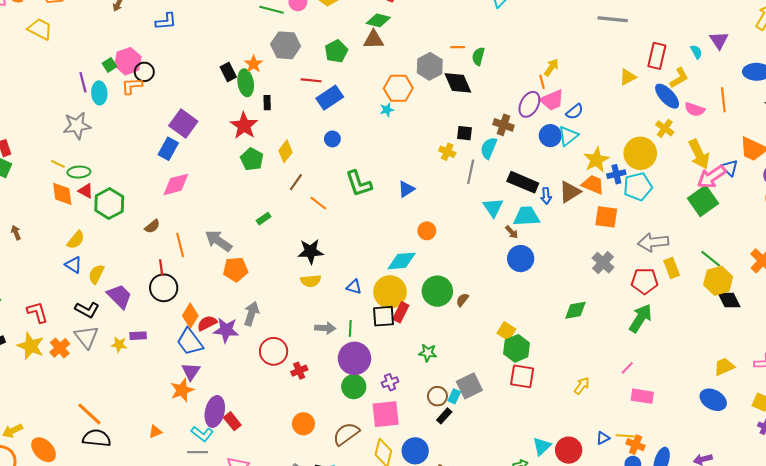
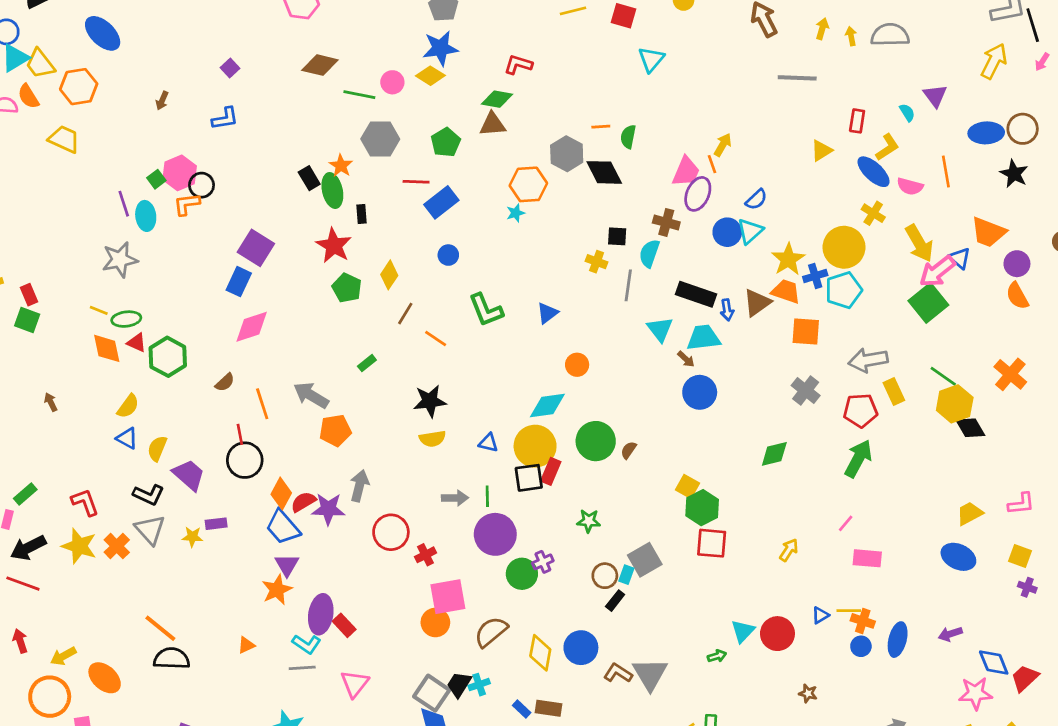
red rectangle: (657, 56) -> (857, 121), size x0.7
pink trapezoid: (552, 100) -> (686, 172), moved, turned -40
green circle: (354, 387) -> (522, 574), moved
pink square: (386, 414) -> (448, 597), moved

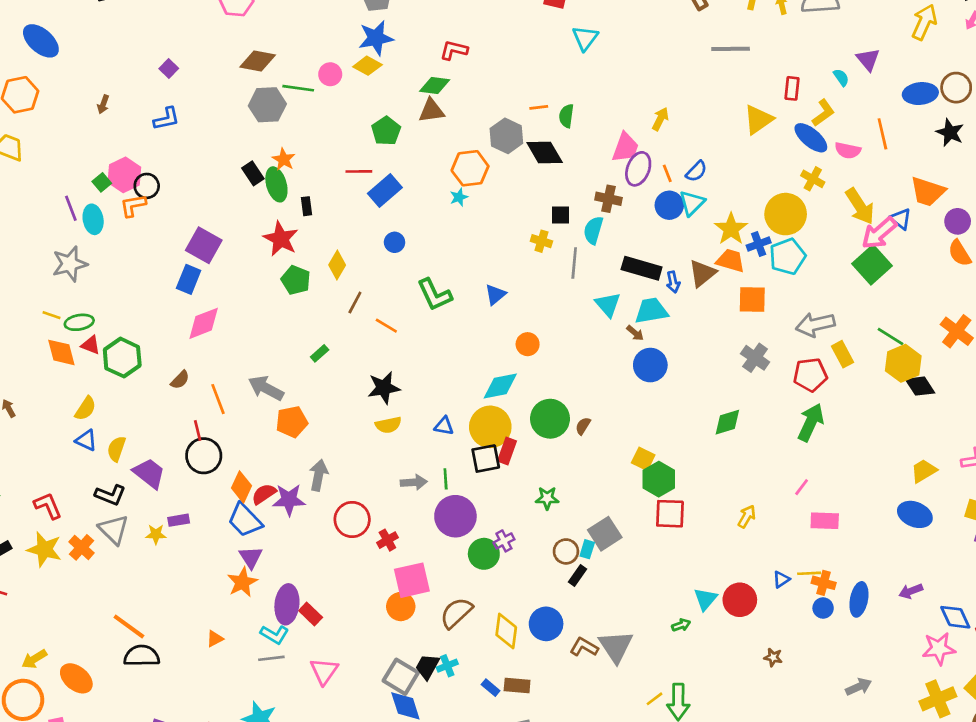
gray hexagon: (380, 139) -> (267, 105), moved
yellow triangle: (821, 151) -> (758, 120), size x1.4
orange line: (712, 164) -> (667, 173), moved

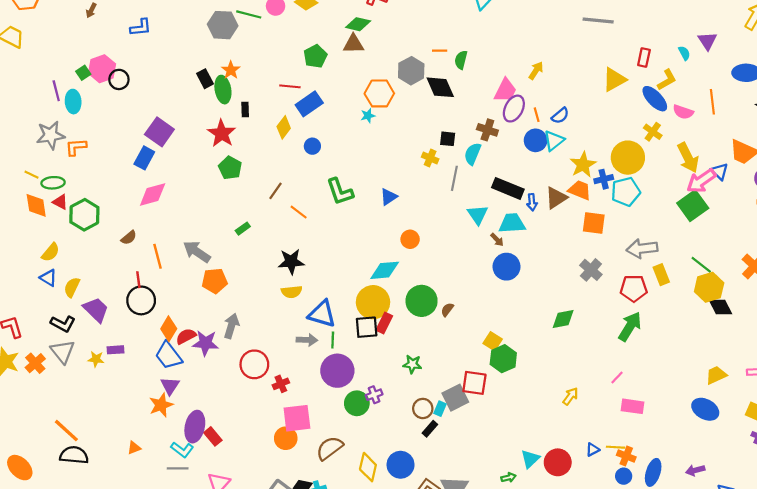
orange L-shape: (133, 206) -> (76, 147), moved
yellow diamond: (337, 265) -> (284, 127), moved
blue triangle: (444, 426) -> (322, 314), moved, size x1.8
red square: (670, 514) -> (474, 383), moved

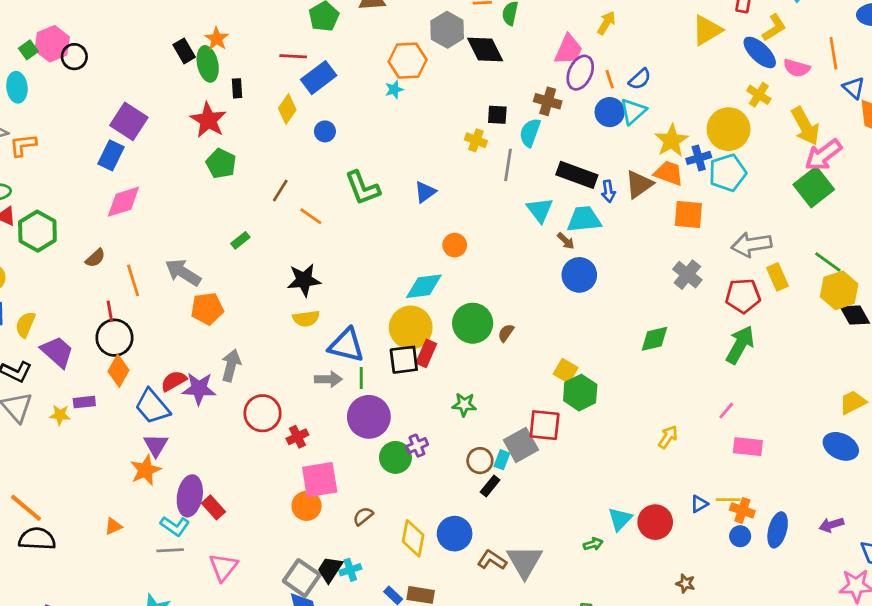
blue triangle: (720, 171) -> (854, 88), moved
orange diamond: (169, 329) -> (118, 371), moved
brown semicircle: (330, 448) -> (363, 516), size x0.6

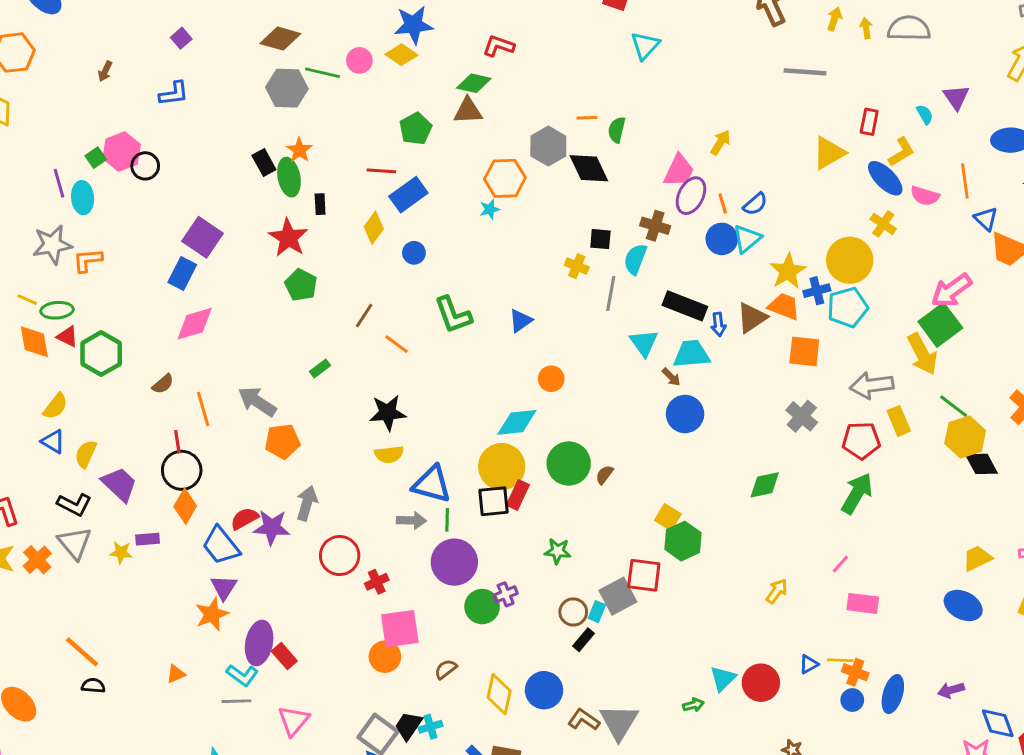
yellow arrow: (805, 126) -> (922, 354), moved
black semicircle: (37, 539) -> (93, 686), size x0.6

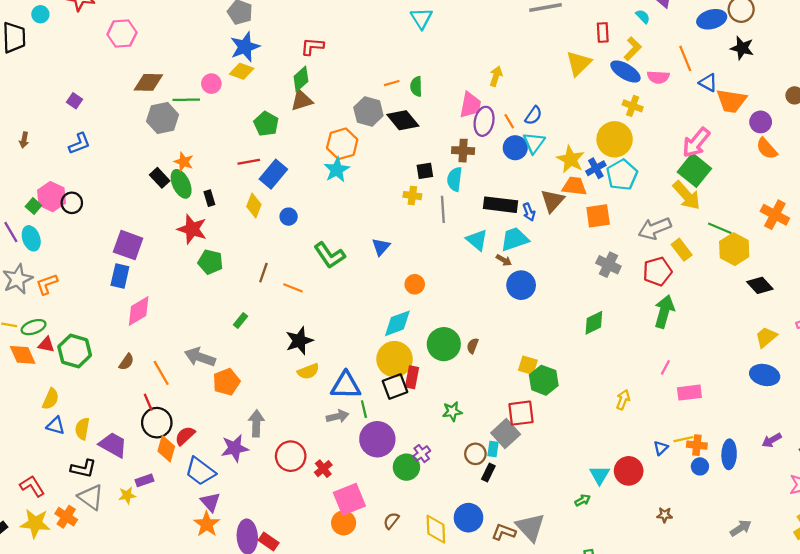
green diamond: (474, 83) -> (301, 79), turned -40
cyan star: (490, 209) -> (337, 170), size x1.6
black diamond: (981, 464) -> (760, 285), moved
red semicircle: (244, 519) -> (185, 436), moved

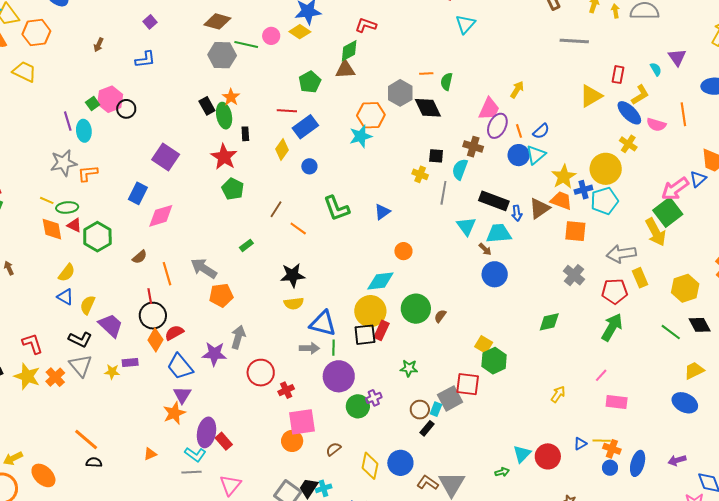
blue triangle: (708, 83) -> (698, 179), moved, turned 36
green line: (720, 228) -> (671, 332), moved
blue rectangle: (120, 276) -> (138, 193), moved

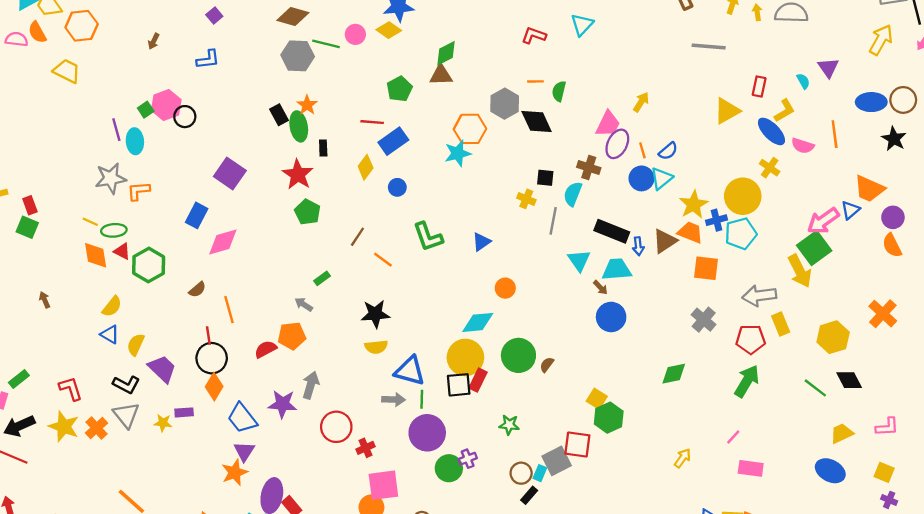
red L-shape: (366, 25) -> (534, 35), moved
gray arrow: (204, 268) -> (304, 304), moved, size x0.6
red semicircle: (174, 333) -> (266, 349), moved

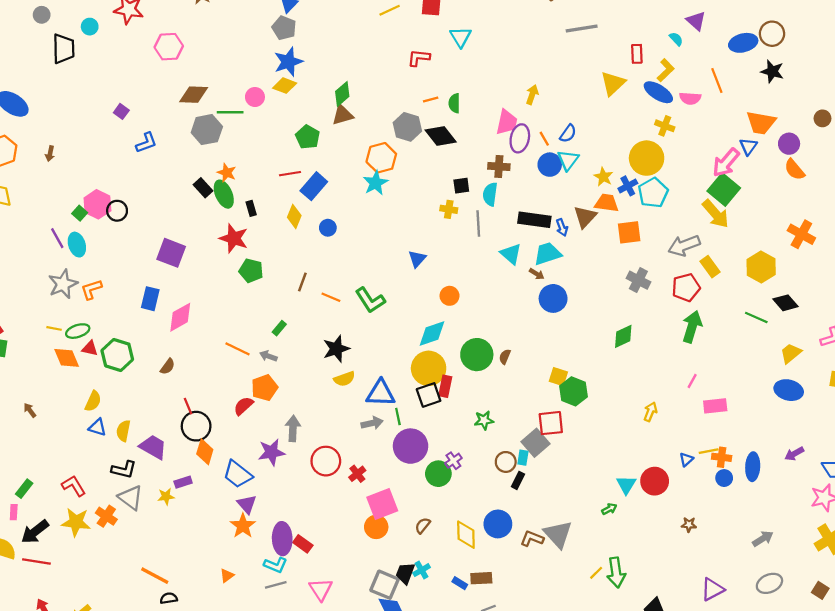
brown arrow: (154, 41) -> (50, 154), moved
blue L-shape: (208, 59) -> (146, 143), moved
yellow star: (694, 205) -> (603, 177), size x0.7
green L-shape: (428, 237) -> (370, 300), moved
orange line: (229, 310) -> (237, 349), moved, turned -35

